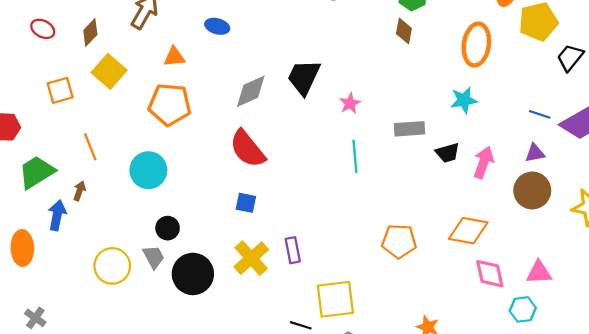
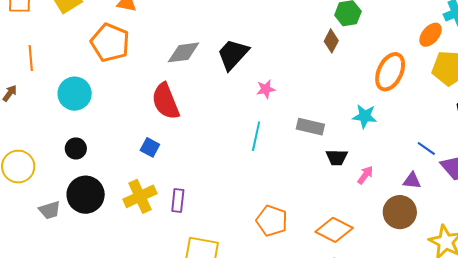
pink arrow: (484, 162) -> (365, 175), size x0.7
gray trapezoid: (154, 257) -> (50, 210), moved, turned 85

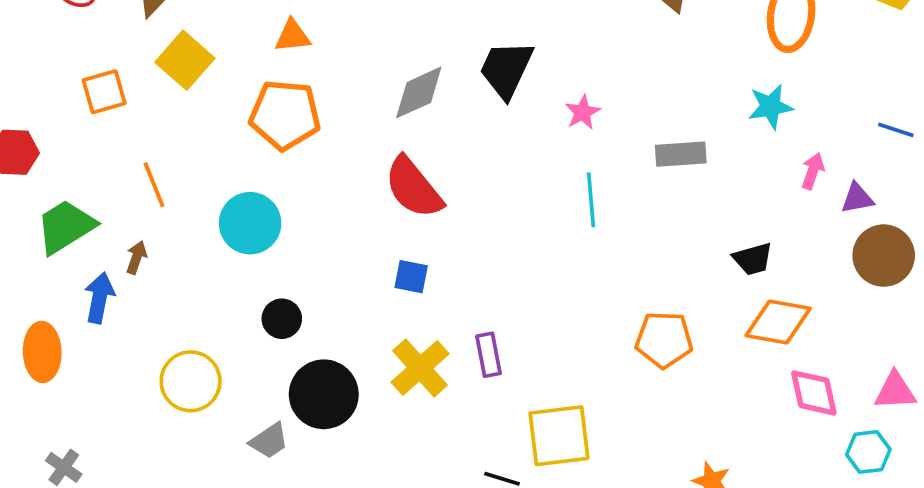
black trapezoid: (337, 157) -> (753, 259), moved
pink arrow: (365, 175) -> (813, 171), moved
purple triangle: (412, 181) -> (857, 198), moved

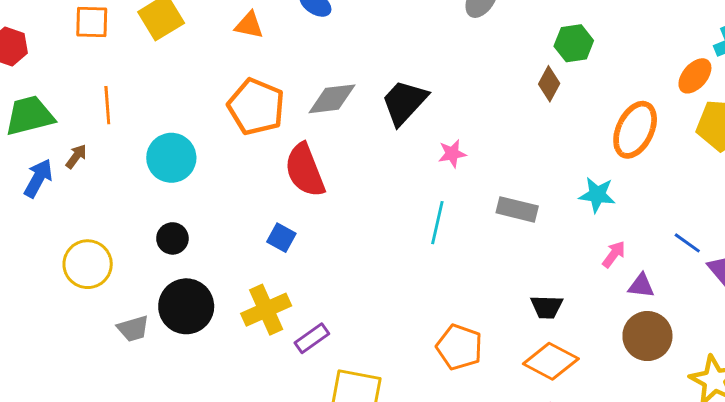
orange pentagon: (285, 115) -> (256, 107), moved
purple rectangle: (489, 355) -> (312, 338), moved, turned 48

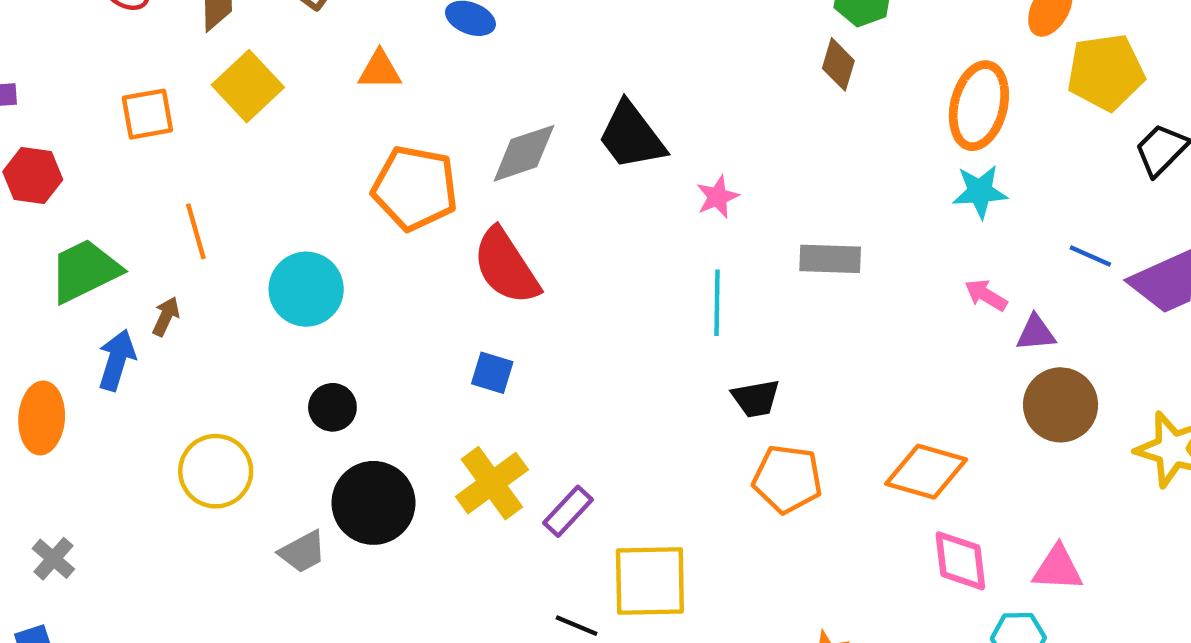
black trapezoid: (404, 102) -> (631, 136), turned -68
cyan star: (597, 195) -> (980, 192), moved
pink arrow: (614, 254) -> (986, 295), turned -84
black trapezoid: (547, 307) -> (756, 398), moved

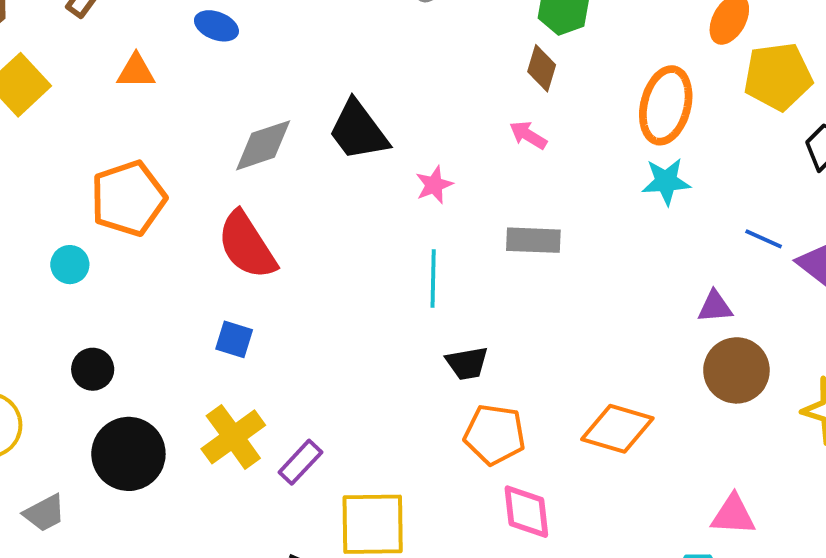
orange pentagon: (415, 188) -> (128, 198), moved, turned -30
cyan circle: (306, 289) -> (70, 265), size x0.6
pink arrow: (986, 295) -> (528, 135), moved
gray trapezoid: (302, 552) -> (45, 513), moved
pink diamond: (960, 561) -> (526, 512), moved

